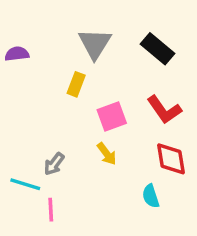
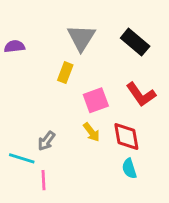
red diamond: (171, 159) -> (126, 137), moved

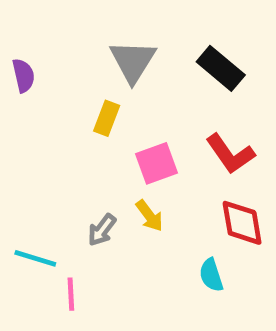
purple semicircle: (14, 46) -> (23, 75), turned 84
red diamond: (126, 137) -> (242, 223), moved
gray arrow: (46, 141) -> (102, 230), moved

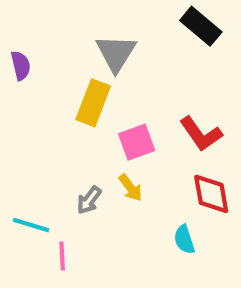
black rectangle: (221, 68) -> (201, 26), moved
yellow rectangle: (107, 118) -> (93, 103), size x1.5

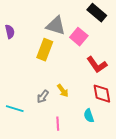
gray triangle: (116, 53) -> (56, 26), turned -45
pink square: (137, 142) -> (79, 37), moved, turned -30
pink line: (62, 256) -> (58, 124), moved

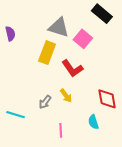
red L-shape: (97, 65) -> (72, 68), moved

